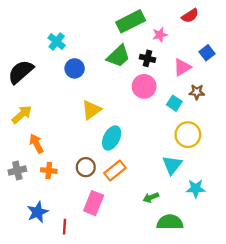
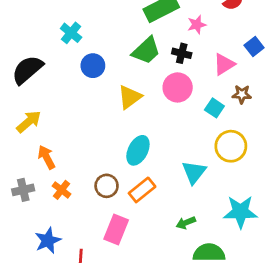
yellow triangle: (91, 110) -> (130, 97), moved
cyan triangle: (172, 165) -> (194, 172), moved
orange cross: (49, 171) -> (61, 190), turned 32
cyan star: (196, 188) -> (240, 212), size x1.4

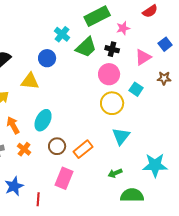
cyan cross: (71, 33) -> (62, 34), moved
brown star: (242, 94) -> (164, 78), moved
yellow triangle: (130, 97) -> (30, 81), moved, turned 42
yellow circle: (231, 146) -> (112, 103), moved
cyan ellipse: (138, 150) -> (43, 120), moved

